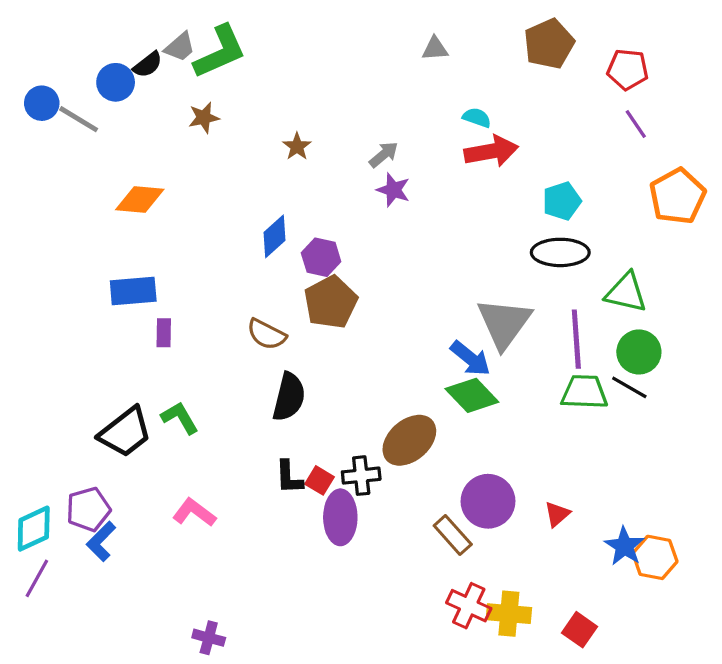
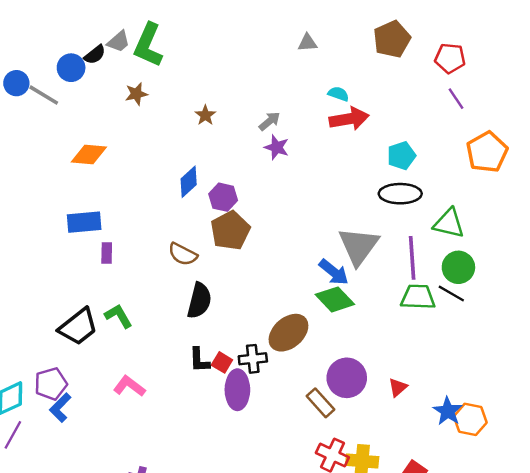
green L-shape: (220, 52) -> (148, 45), turned 138

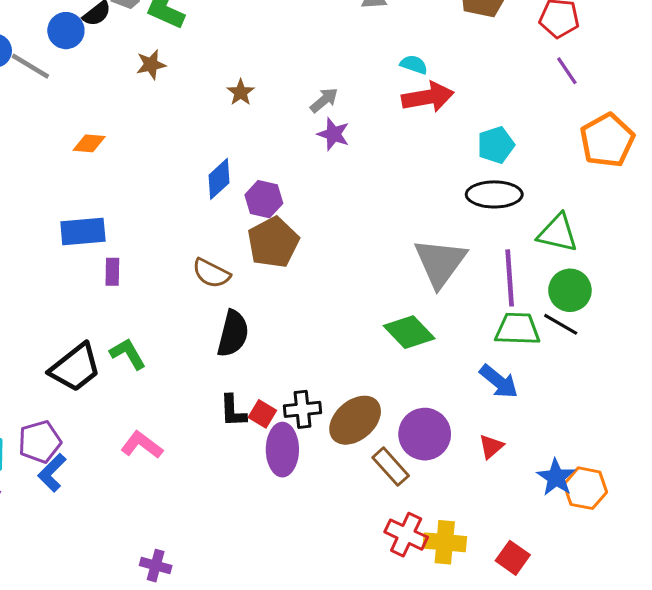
orange diamond: (89, 154) -> (89, 143), size x0.7
blue arrow: (334, 272) -> (499, 382), moved
brown ellipse: (288, 333) -> (355, 420), moved

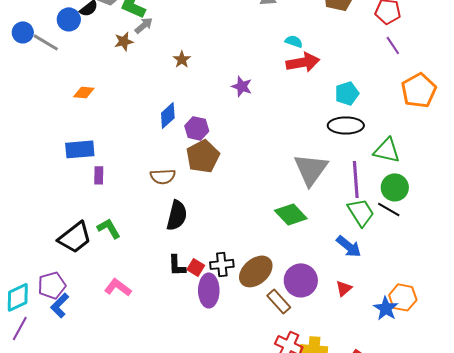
gray arrow: (324, 100) -> (144, 25), moved
brown semicircle: (211, 273) -> (163, 176), turned -30
green trapezoid: (517, 329) -> (361, 212), turned 56
orange hexagon: (585, 488) -> (403, 297), moved

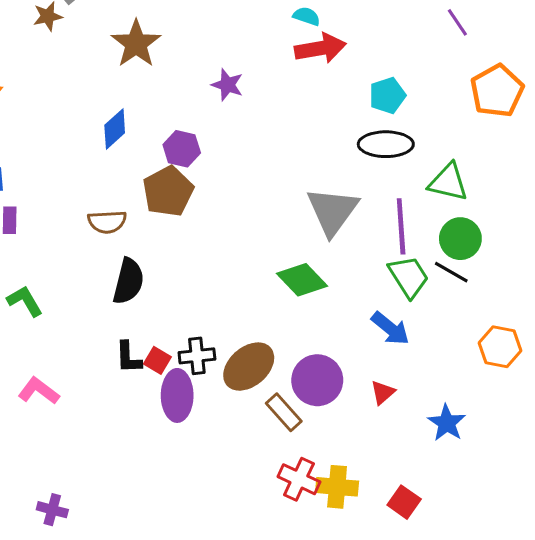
brown star: (182, 59) -> (136, 44), size x1.8
purple hexagon: (197, 128) -> (182, 149), moved
orange hexagon: (403, 297) -> (500, 347), moved

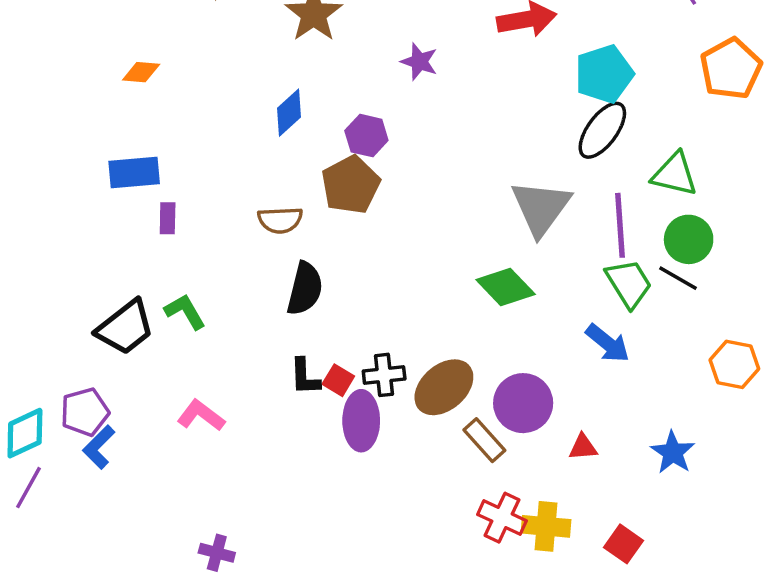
cyan pentagon: (387, 95) -> (604, 74), size x1.4
black ellipse: (386, 144) -> (602, 130), turned -54
red triangle: (383, 392) -> (583, 447), moved, turned 36

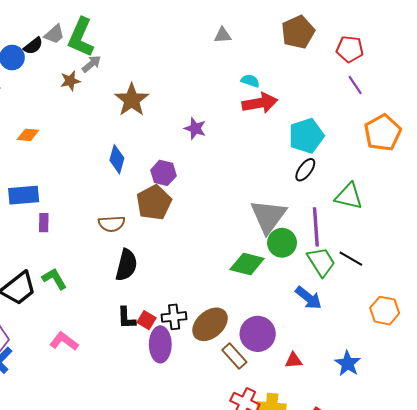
blue diamond: (289, 113) -> (117, 159), turned -32
black ellipse: (602, 130) -> (305, 170), size x0.7
green circle: (689, 239) -> (282, 243), moved
green diamond: (506, 287) -> (247, 264), turned -32

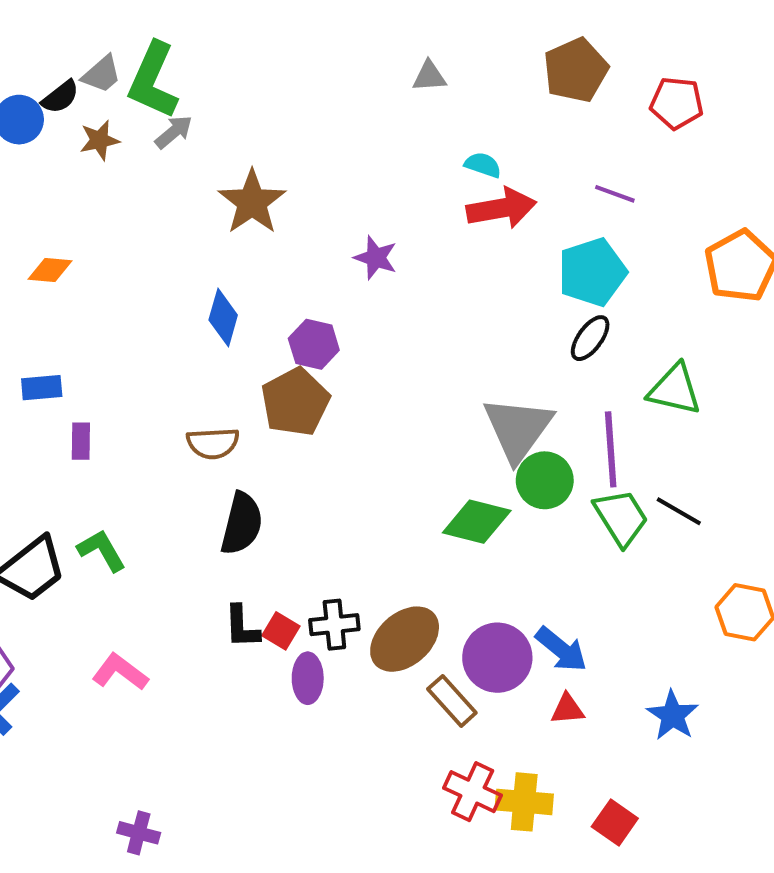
brown star: (70, 81) -> (99, 140), moved
purple line: (355, 85) -> (615, 194), moved, turned -36
blue rectangle: (24, 195) -> (42, 388), size x0.7
blue arrow: (308, 298) -> (561, 649), moved
purple ellipse: (160, 344) -> (308, 678), size x0.7

